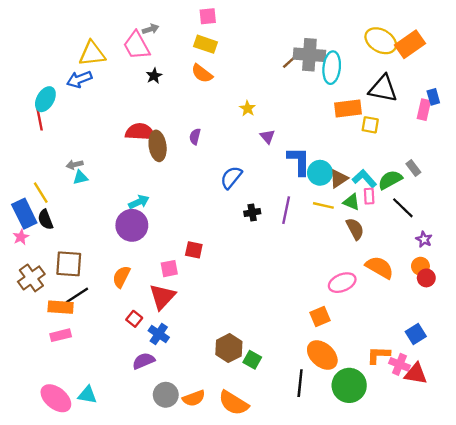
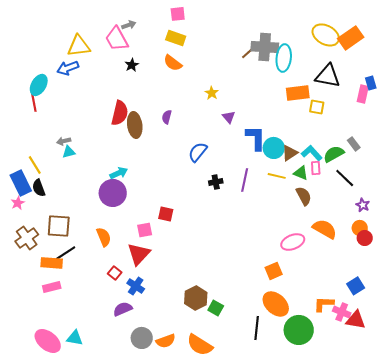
red semicircle: (140, 132) -> (120, 113), turned 100
orange semicircle: (121, 277) -> (104, 237), turned 132

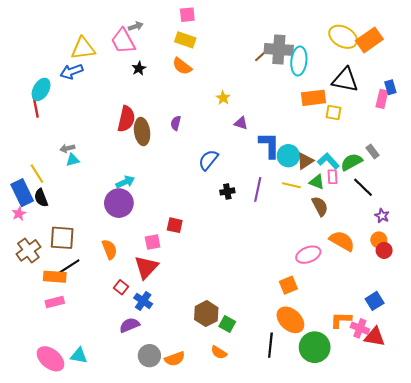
purple triangle: (229, 117) -> (241, 123), turned -32
orange semicircle: (200, 345) -> (219, 352), moved, size x0.6

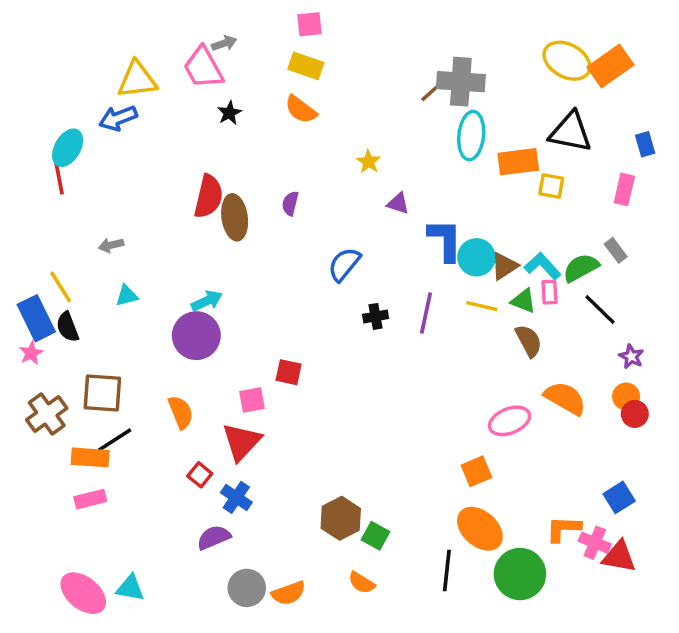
cyan ellipse: (299, 61) -> (471, 136), moved
pink rectangle: (382, 99) -> (624, 189), moved
cyan triangle: (73, 160) -> (127, 296), moved

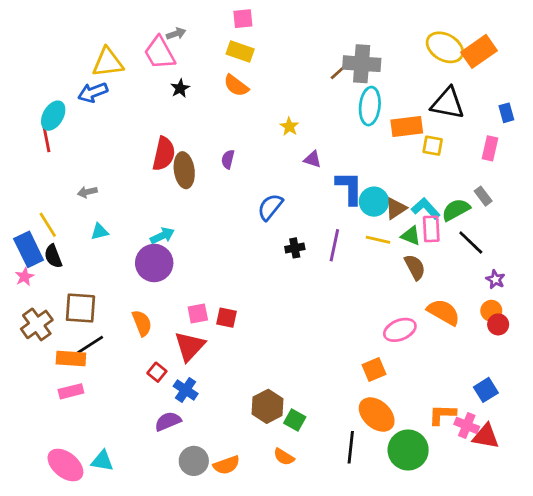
pink rectangle: (550, 292) -> (431, 229), size x1.4
red square: (289, 372) -> (227, 318), moved

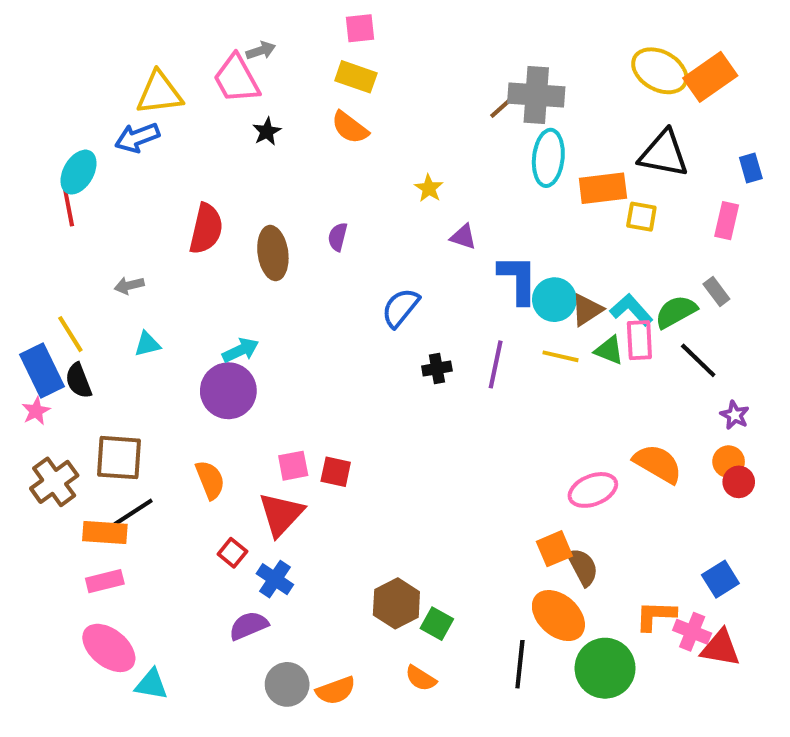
red semicircle: (164, 154) -> (206, 229), moved
brown semicircle: (415, 267) -> (583, 567), moved
pink ellipse: (65, 465) -> (109, 648), moved

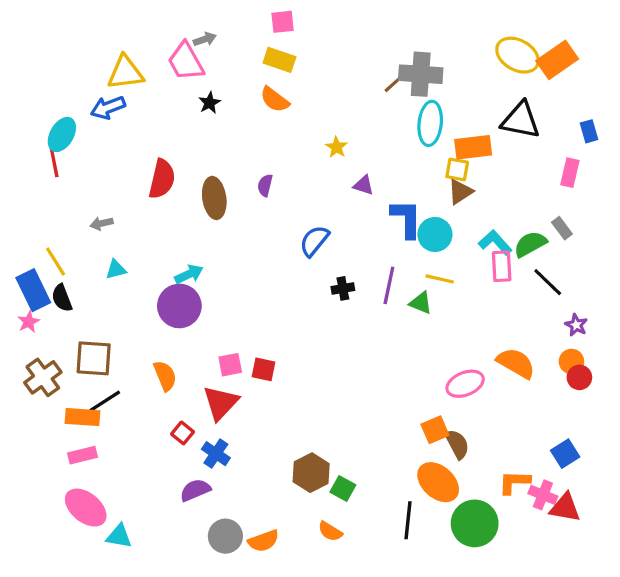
yellow square: (641, 217) -> (457, 169), moved
brown triangle: (587, 310) -> (460, 192), moved
green triangle: (609, 350) -> (421, 303), moved

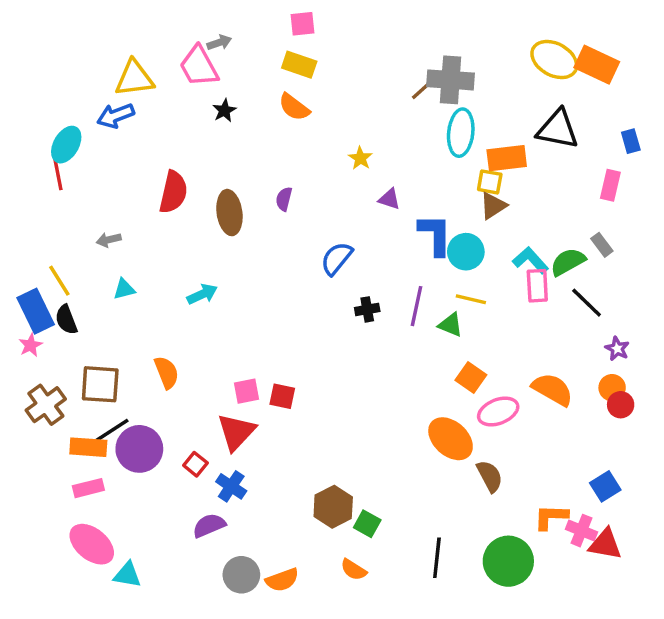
orange rectangle: (557, 60) -> (597, 65), turned 60
purple circle: (179, 306) -> (139, 449), moved
orange semicircle: (165, 376) -> (167, 372), moved
orange square: (435, 430) -> (471, 378), moved, turned -32
orange ellipse: (438, 482) -> (451, 439), moved

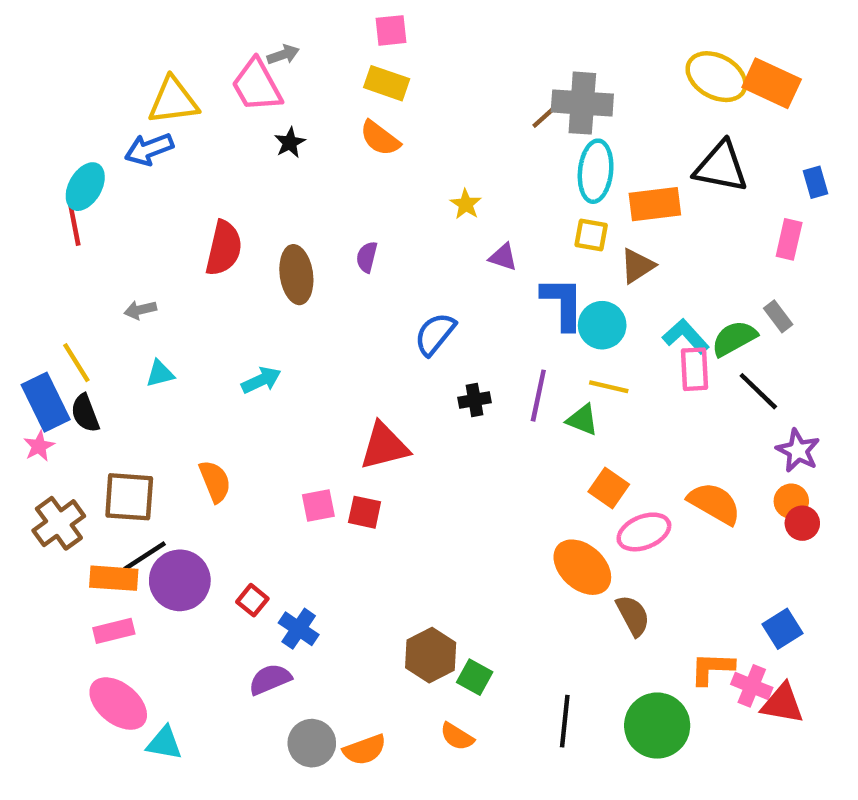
yellow square: (490, 182) -> (591, 235), moved
purple star: (617, 349) -> (798, 451), size x1.4
red triangle: (236, 432) -> (384, 446), moved, turned 33

